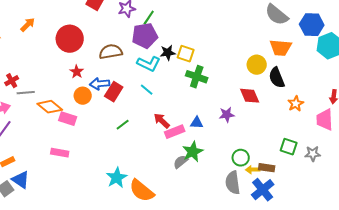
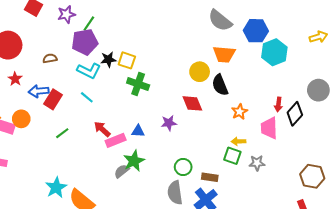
brown semicircle: (111, 52) -> (50, 58), size x0.6
orange circle: (83, 96) -> (21, 119), moved
yellow arrow: (253, 170) -> (238, 141), moved

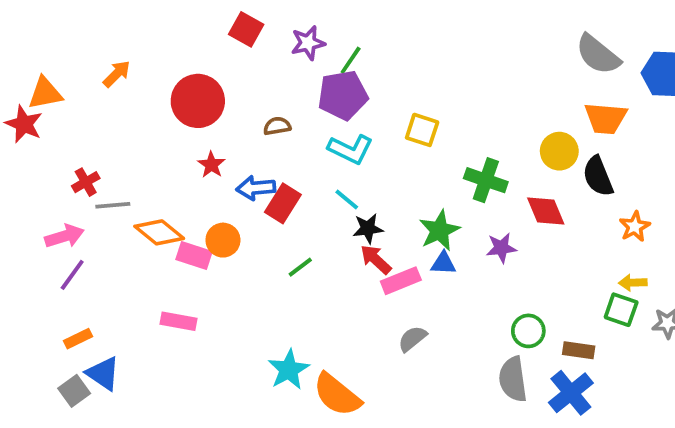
black star: (108, 59) -> (368, 228), moved
green cross: (138, 84) -> (486, 180), moved
green star: (134, 161) -> (439, 230), moved

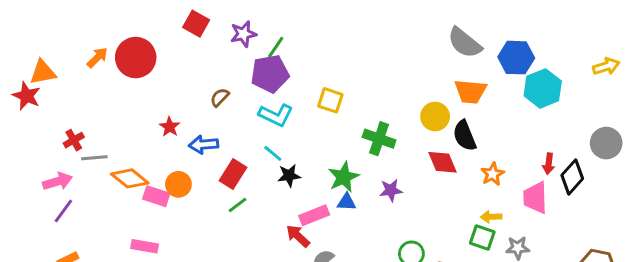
red circle: (198, 101) -> (136, 58), moved
brown semicircle: (277, 126) -> (220, 97), turned -36
red rectangle: (283, 203) -> (233, 174), moved
red diamond: (546, 211) -> (442, 162), moved
red arrow: (376, 259) -> (298, 236), moved

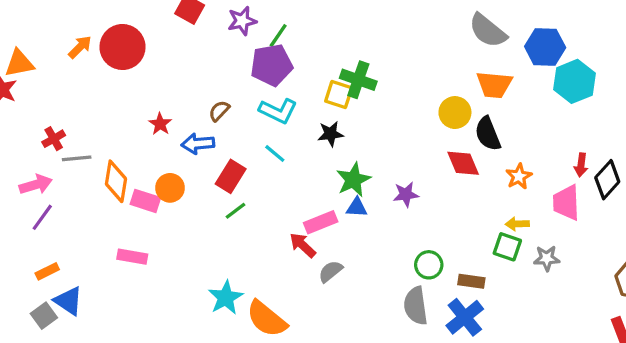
brown semicircle: (220, 97) -> (219, 111), moved
green cross: (379, 139) -> (358, 80), moved
black star: (289, 175) -> (330, 134), moved
orange diamond: (130, 178) -> (116, 181), turned 60

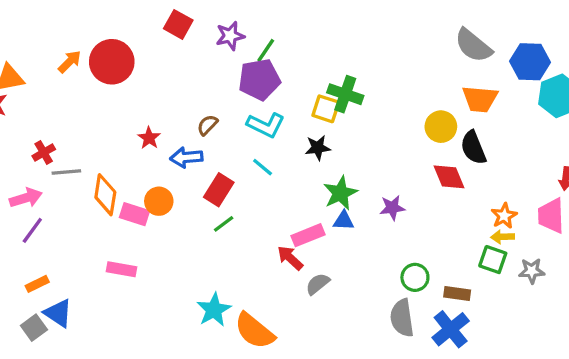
orange star: (519, 176) -> (504, 216), moved

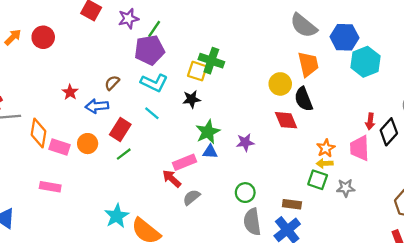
red circle: (112, 62) -> (43, 37), size x0.7
orange trapezoid: (480, 99) -> (308, 64), turned -108
orange circle: (159, 201) -> (88, 144), moved
green circle: (415, 277) -> (245, 193), moved

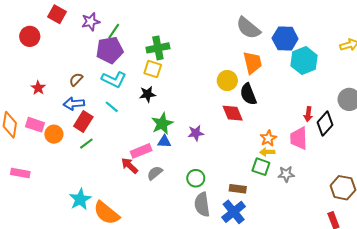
red circle: (43, 37) -> (30, 36), moved
green cross: (211, 61) -> (158, 48), moved, turned -30
blue arrow: (97, 106) -> (74, 104), moved
pink rectangle: (60, 147) -> (35, 125), moved
gray semicircle: (191, 197) -> (155, 173), moved

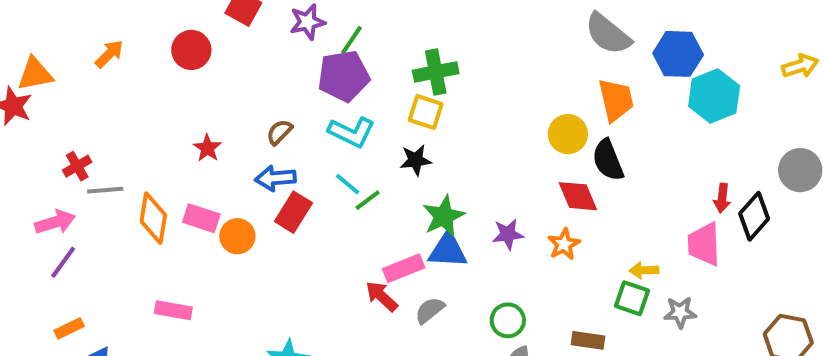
orange star: (268, 138) -> (564, 244), moved
blue triangle: (164, 141) -> (448, 250), size x1.5
green line: (86, 144) -> (368, 200), moved

